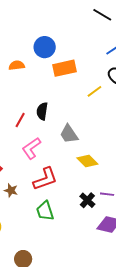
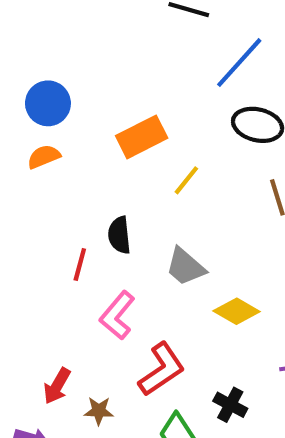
blue circle: (45, 47) -> (48, 103), moved
yellow line: (94, 91) -> (186, 180), moved
black cross: (87, 200) -> (230, 405), moved

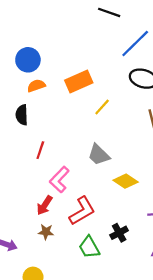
orange semicircle: (44, 157) -> (36, 86), moved
black semicircle: (119, 235) -> (22, 115), moved
red arrow: (57, 386) -> (45, 205), moved
black cross: (230, 405) -> (119, 233), turned 30

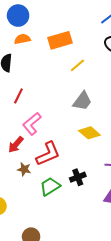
gray trapezoid: (99, 155) -> (82, 101), moved, turned -105
brown star: (46, 232) -> (24, 169), moved
green trapezoid: (89, 247) -> (50, 186), turned 80

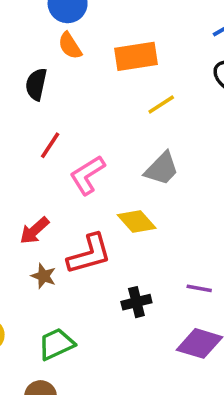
orange semicircle: (22, 39) -> (70, 46), turned -119
pink L-shape: (32, 124) -> (87, 175), moved
yellow diamond: (89, 133) -> (137, 221), moved
green trapezoid: (50, 186) -> (56, 344), moved

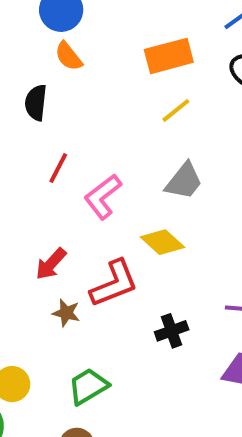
orange rectangle: (136, 56) -> (169, 56), moved

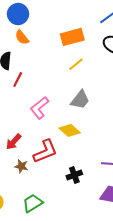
red line: (58, 168) -> (18, 79), moved

